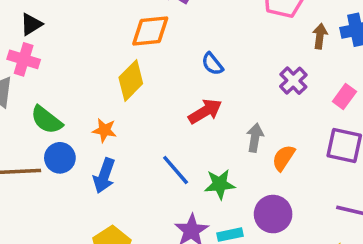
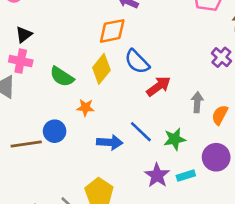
blue semicircle: (212, 64) -> (137, 62), moved, size x1.5
green semicircle: (46, 120) -> (62, 77), moved
blue arrow: (104, 176) -> (110, 142), moved, turned -100

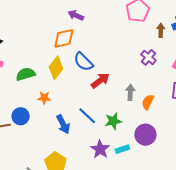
green semicircle: (62, 77) -> (26, 74), turned 132
blue arrow: (110, 142) -> (63, 124), turned 60

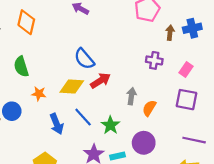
orange diamond: (64, 38) -> (26, 22), moved, turned -70
purple cross: (148, 57) -> (154, 60), turned -35
yellow diamond: (56, 68) -> (72, 86), moved, turned 50
green semicircle: (26, 74) -> (21, 67), turned -96
green star: (113, 121) -> (110, 125), turned -30

